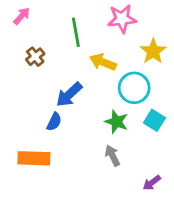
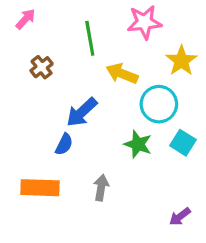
gray arrow: (112, 156) -> (101, 188), moved, turned 35

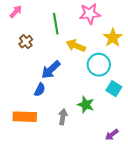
green star: (138, 144) -> (86, 105), moved

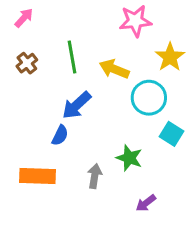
green line: (56, 24) -> (72, 57), moved
brown cross: (26, 42) -> (27, 63), moved
purple arrow: (112, 135) -> (146, 203), moved

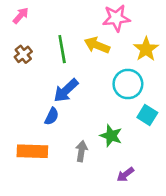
yellow arrow: (114, 69) -> (97, 45), moved

